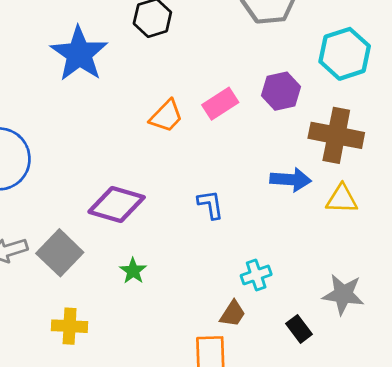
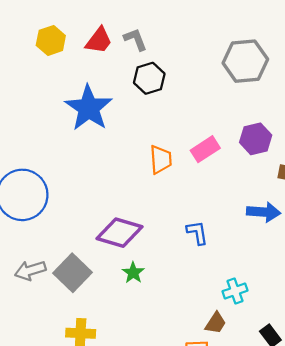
orange trapezoid: (166, 116) -> (161, 159), turned -48
green star: (133, 271) -> (133, 273), moved

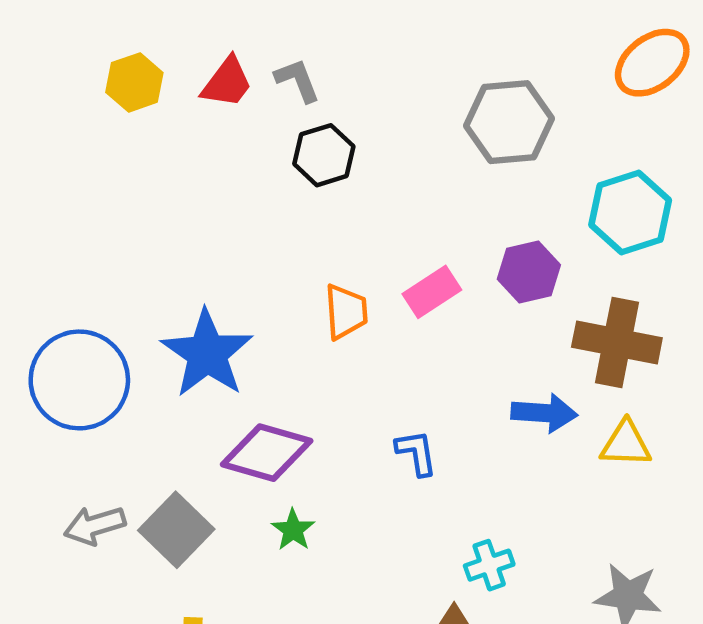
blue star: (89, 108) -> (207, 354), moved

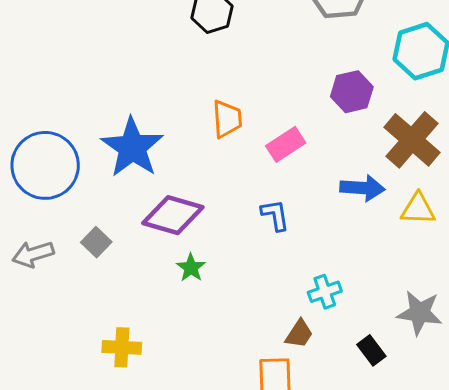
pink rectangle: (432, 292) -> (286, 144), moved
brown cross: (617, 342) -> (412, 140), turned 30
gray arrow: (95, 525) -> (33, 254), moved
gray square: (176, 530) -> (96, 242), moved, size x0.6

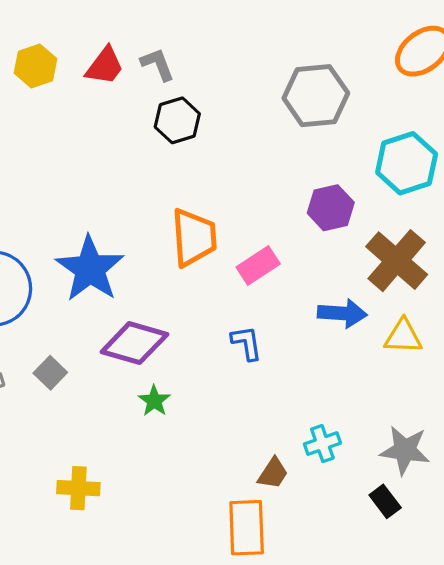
orange trapezoid: (227, 119) -> (194, 237), size x1.4
cyan cross: (325, 292) -> (322, 444), moved
black rectangle: (371, 350) -> (385, 501), moved

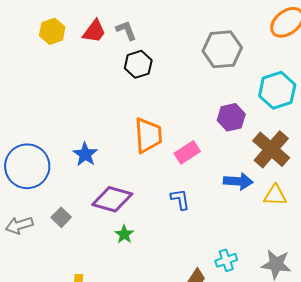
blue star: (90, 269) -> (85, 154), size x0.6

